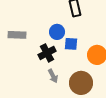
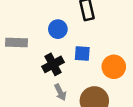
blue circle: (57, 32) -> (58, 29), moved

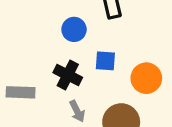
gray rectangle: (17, 42) -> (21, 92), moved
black cross: (53, 64) -> (68, 75), turned -35

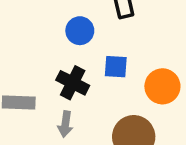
gray arrow: (77, 111) -> (65, 124), moved, turned 35

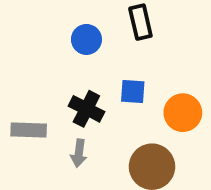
blue circle: (80, 31) -> (86, 39), moved

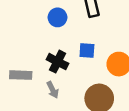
gray arrow: (79, 153) -> (53, 90), turned -35

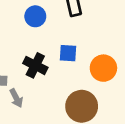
gray arrow: (53, 90) -> (16, 98), moved

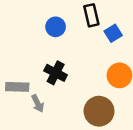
blue square: (68, 53) -> (113, 33), moved, turned -36

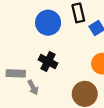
blue circle: (56, 27) -> (48, 23), size x1.5

